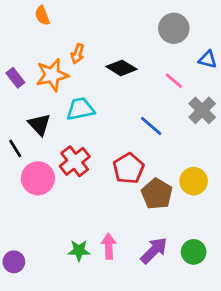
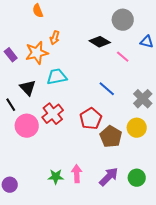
orange semicircle: (42, 16) -> (38, 11), moved
black diamond: (121, 68) -> (100, 42), moved
gray cross: (202, 110) -> (143, 99), moved

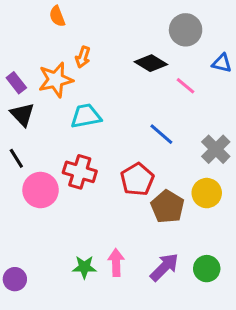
black triangle: (28, 88) -> (22, 114), moved
red cross: (53, 114) -> (80, 172), turned -35

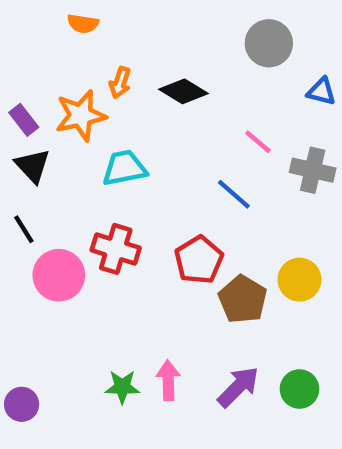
orange semicircle: (57, 16) -> (83, 24), turned -60
black diamond: (151, 63) -> (184, 91), moved
pink line: (186, 86) -> (258, 142), moved
gray cross: (216, 149) -> (313, 170), moved, turned -32

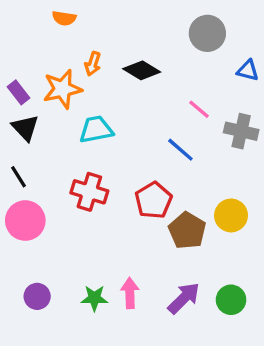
pink circle: (59, 275) -> (25, 221), moved
purple circle: (22, 404) -> (37, 296), moved

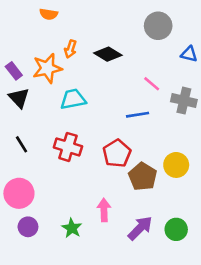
blue line: (180, 150) -> (138, 115), turned -50
black line: (19, 177) -> (22, 144), moved
pink circle: (25, 221) -> (19, 193), moved
pink arrow: (130, 293) -> (104, 210), moved
green star: (94, 298) -> (72, 228), turned 30

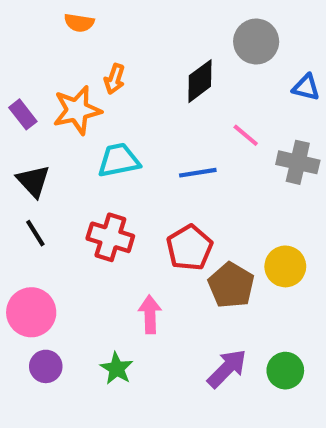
black diamond: (108, 54) -> (200, 81), moved, turned -68
black triangle: (19, 98) -> (33, 181), moved
blue line: (138, 115) -> (198, 173), moved
pink arrow: (104, 210) -> (150, 314), moved

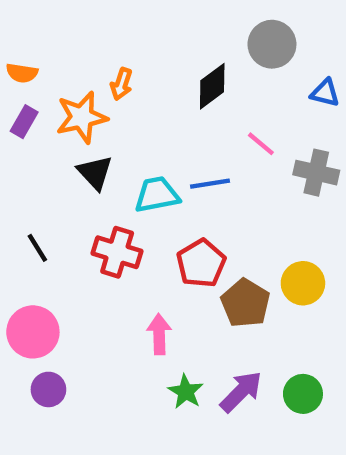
orange semicircle: (79, 23) -> (22, 73), moved
purple rectangle: (23, 114) -> (24, 122), turned 68
cyan trapezoid: (119, 160) -> (157, 195), moved
black triangle: (33, 181) -> (95, 173), moved
green star: (117, 368) -> (186, 392), moved

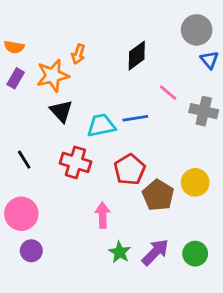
gray circle: (272, 44) -> (197, 30), moved
blue triangle: (325, 93) -> (209, 60), turned 36

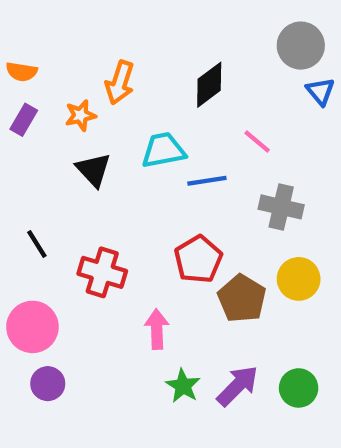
orange arrow: (78, 54) -> (120, 83), size x1.4
orange star: (53, 76) -> (80, 115), size x0.6
gray cross: (204, 111) -> (281, 207), moved
cyan trapezoid: (101, 125) -> (163, 150), moved
red cross: (75, 162) -> (102, 272), moved

